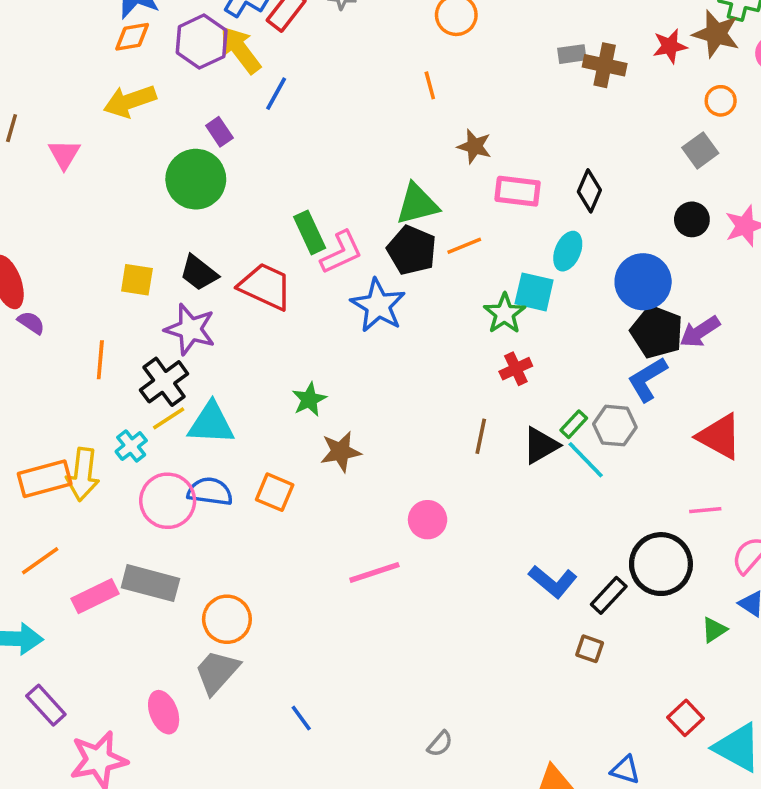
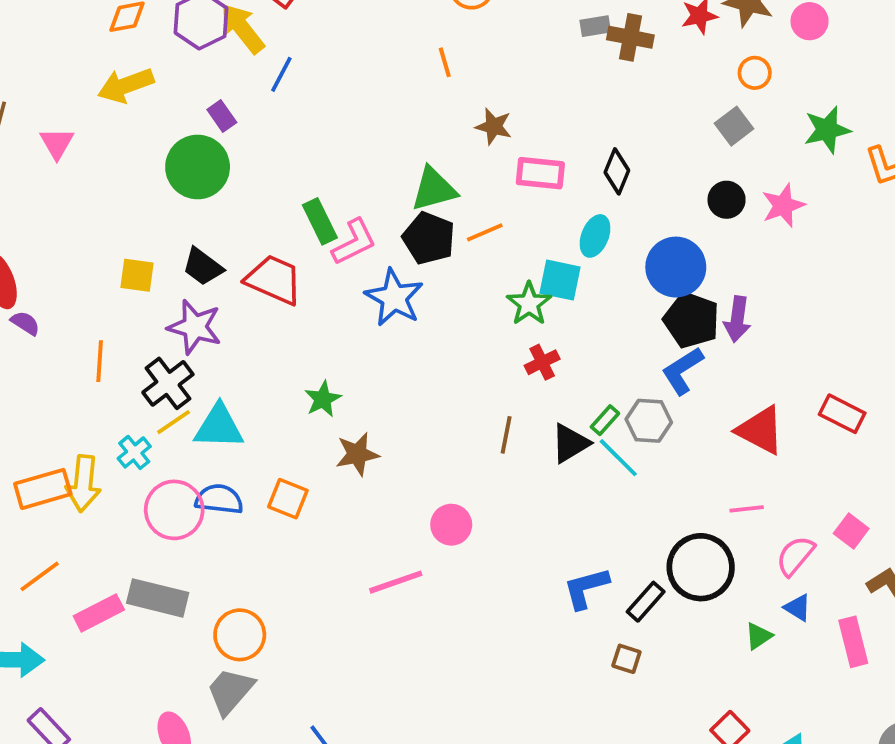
purple arrow: (700, 332) -> (737, 319), turned -48
blue L-shape: (553, 582) -> (586, 588), turned 126

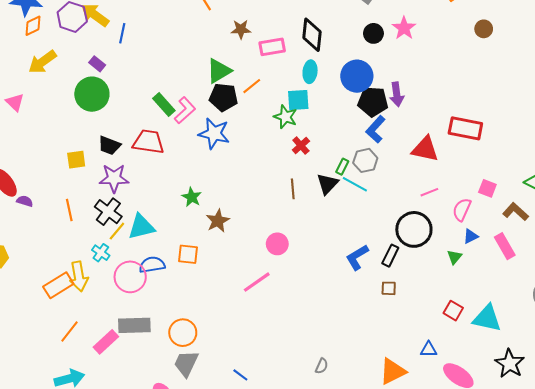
black diamond: (617, 171) -> (312, 35), size x1.4
red rectangle: (842, 414) -> (465, 128), size x1.4
blue triangle: (798, 608) -> (471, 236), turned -42

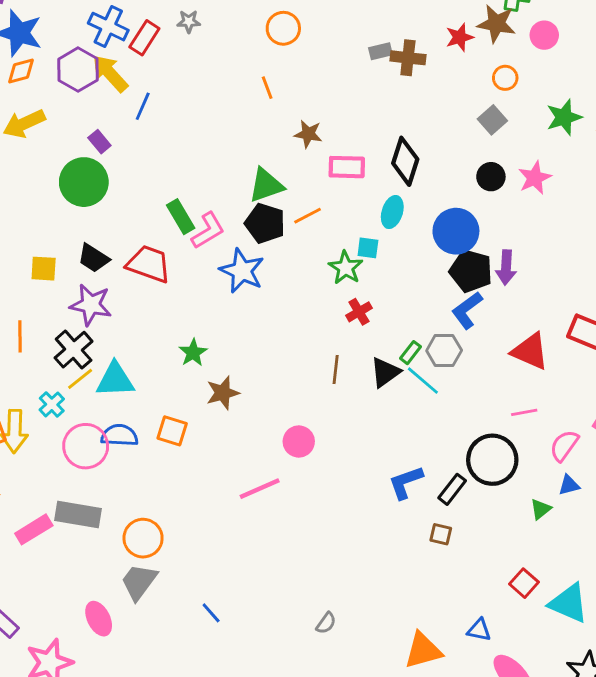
cyan square: (298, 100) -> (368, 248), size x0.7

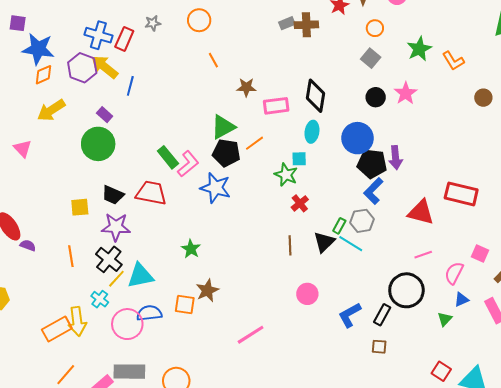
orange circle: (283, 28) -> (199, 20), moved
brown star: (223, 393) -> (207, 290), moved
pink circle: (299, 442) -> (307, 294), moved

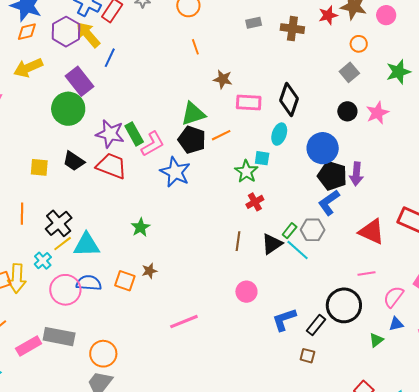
gray rectangle: (287, 23) -> (254, 23), moved
purple rectangle: (105, 115) -> (80, 81), size x1.8
purple star: (116, 227) -> (110, 134), moved
brown star: (207, 290) -> (149, 271), size x0.7

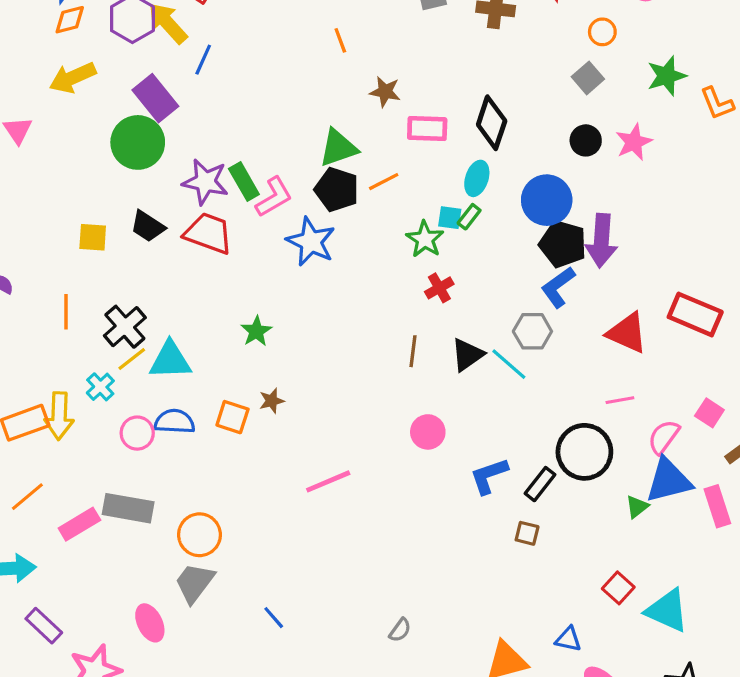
purple arrow: (356, 174) -> (601, 241), size x1.4
green rectangle: (290, 231) -> (469, 217), moved
pink circle: (65, 290) -> (137, 433), size x0.7
blue triangle: (396, 324) -> (669, 480), size x2.0

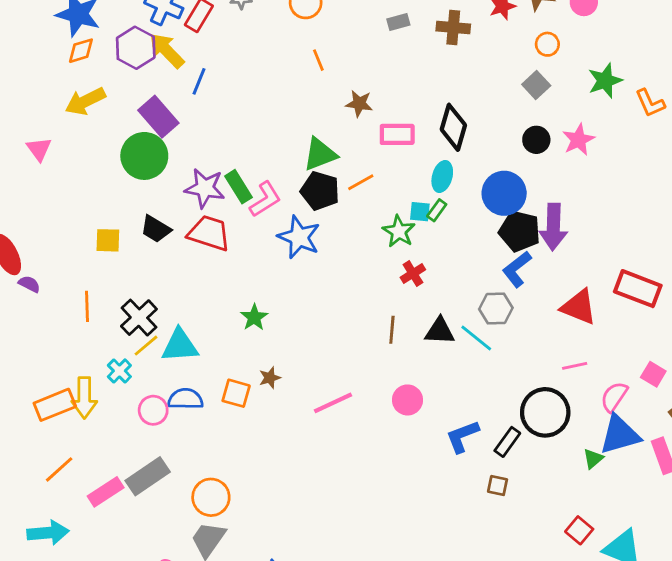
black triangle: (467, 355) -> (440, 331), turned 40
pink line: (328, 481) -> (333, 403), moved
gray rectangle: (128, 508) -> (148, 476), turned -42

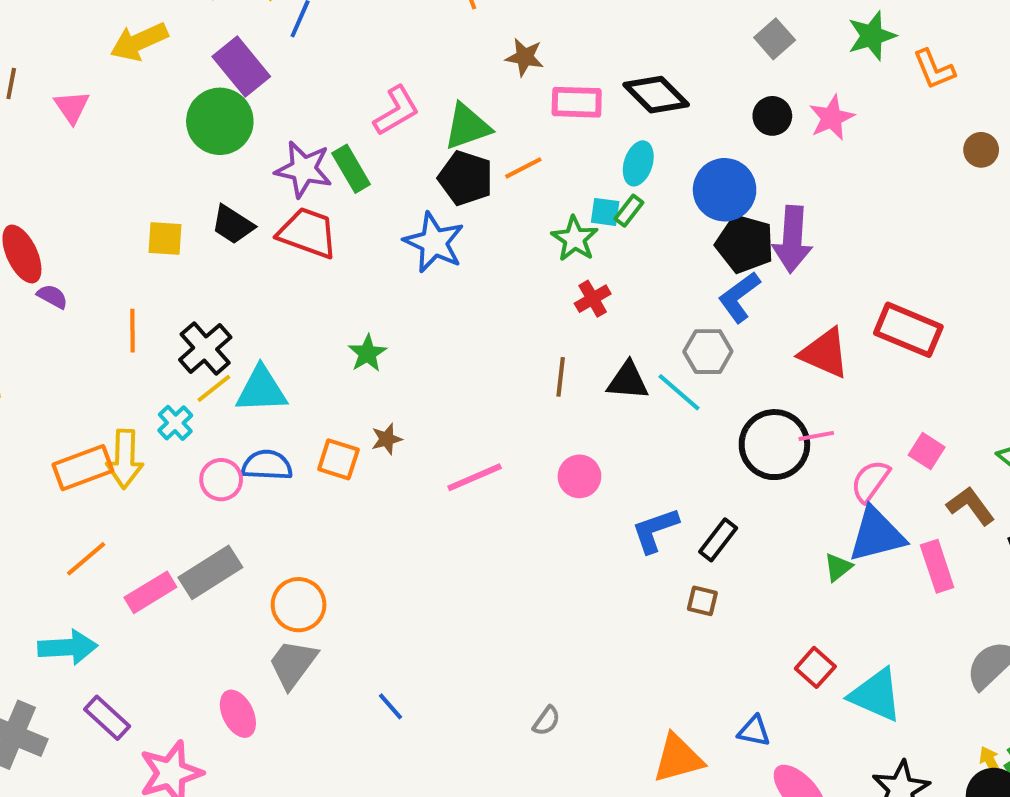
black diamond: (453, 127) -> (656, 95), turned -63
pink L-shape: (265, 199) -> (396, 111), moved
black circle: (545, 412) -> (774, 445), moved

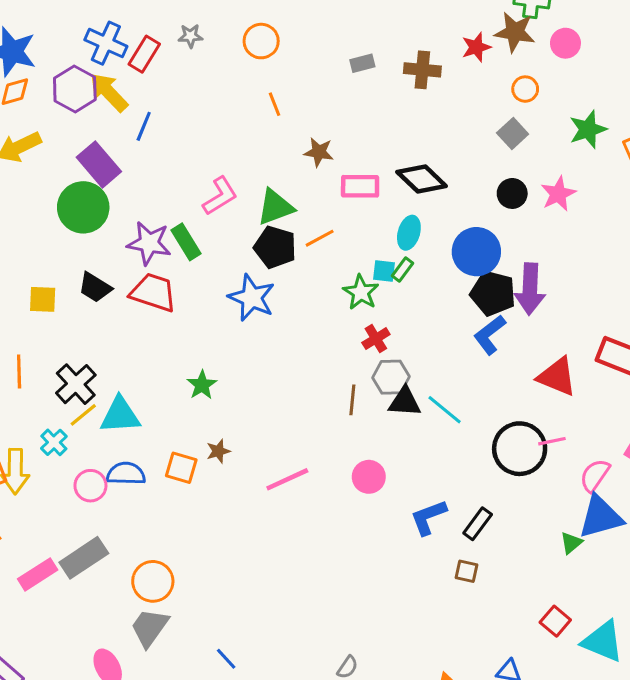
gray hexagon: (708, 352) -> (391, 377), moved

